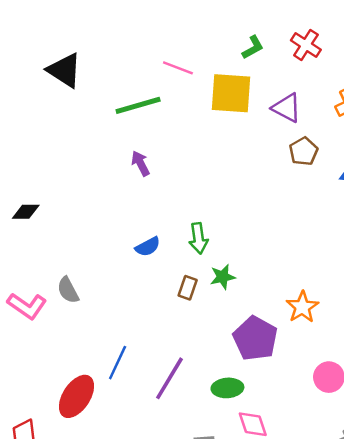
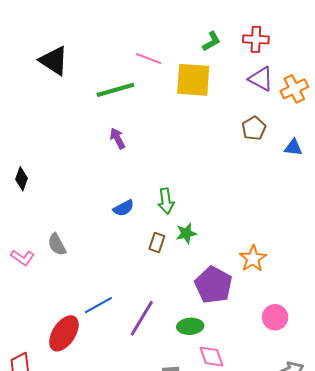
red cross: (306, 45) -> (256, 39), turned -30
purple triangle: (287, 108) -> (261, 79), moved
black diamond: (26, 212) -> (21, 179), turned -70
pink L-shape: (27, 306) -> (22, 258), size x0.7
blue line: (118, 363) -> (98, 305), turned 36

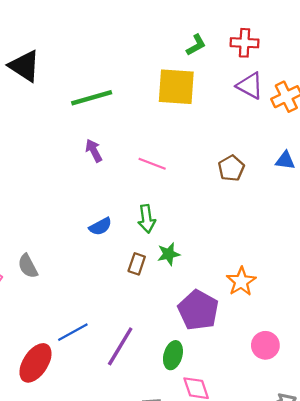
pink line: (149, 59) -> (152, 164), moved
brown pentagon: (254, 128) -> (231, 168), moved
green ellipse: (190, 326) -> (173, 355), turned -70

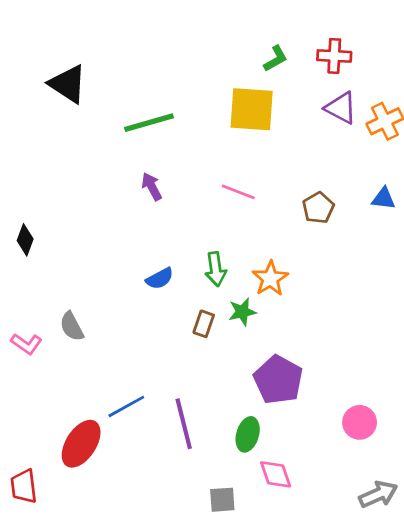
pink line: (152, 164) -> (238, 192), moved
orange star: (241, 281) -> (270, 278), moved
purple line: (120, 346) -> (184, 424), turned -45

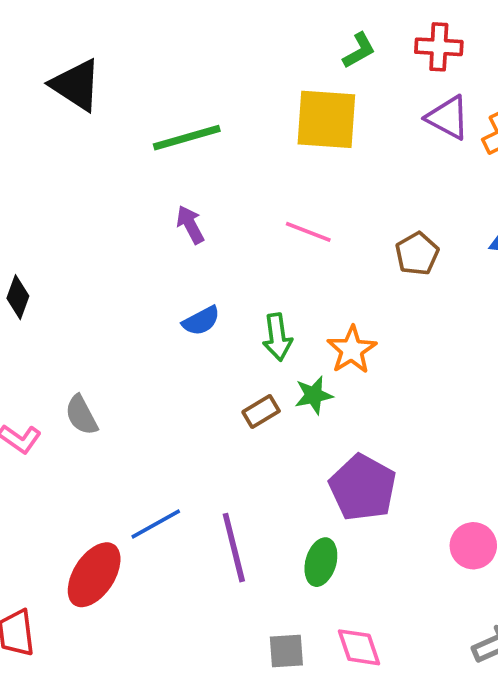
blue semicircle: (160, 278) -> (201, 321), moved
brown rectangle: (204, 324) -> (261, 411), turned 40
pink diamond: (276, 474) -> (359, 647), moved

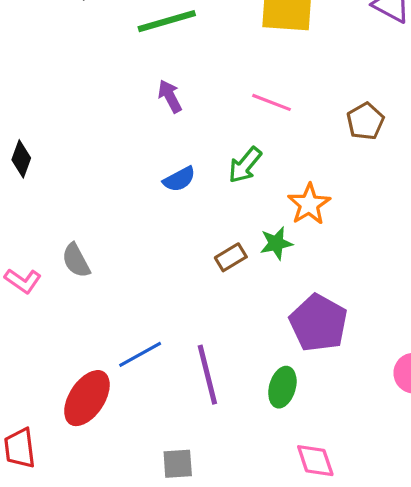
green arrow: (277, 337) -> (245, 165), moved, turned 48
gray square: (286, 651) -> (178, 464), moved

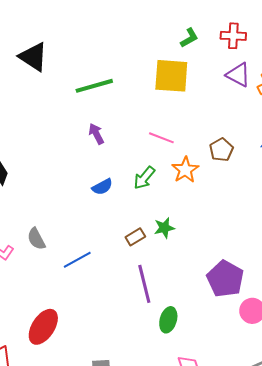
orange star: (309, 204) -> (185, 170), moved
purple pentagon: (318, 323) -> (225, 279), moved
blue line: (140, 354) -> (77, 260), moved
purple line: (207, 375) -> (144, 284), moved

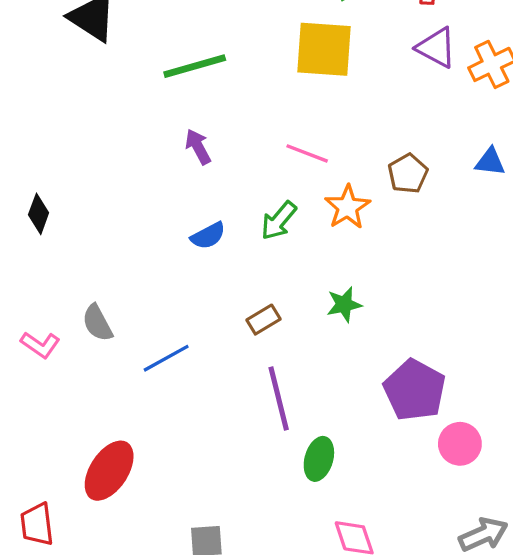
green star: (164, 228) -> (344, 304), moved

